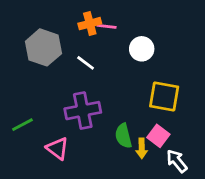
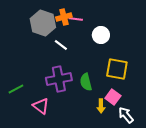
gray hexagon: (43, 47) -> (43, 23), moved
green semicircle: (123, 136) -> (86, 82), moved

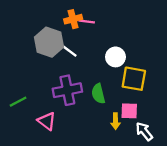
gray hexagon: (43, 23) -> (49, 42), moved
white circle: (101, 35) -> (115, 57), moved
pink square: (113, 97) -> (129, 111), turned -35

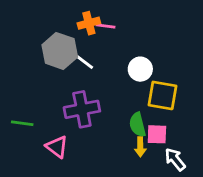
green semicircle: (98, 94) -> (138, 125), moved
green line: (18, 102) -> (22, 123), turned 36

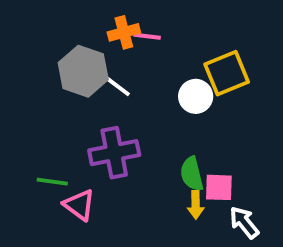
yellow square: (163, 95) -> (227, 73), moved, turned -32
green line: (22, 123) -> (52, 182), moved

